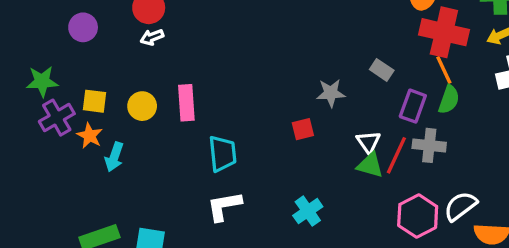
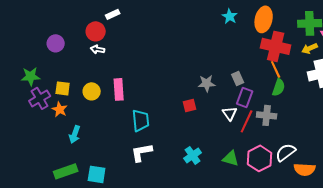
white arrow: (152, 37) -> (98, 49), turned 32
gray rectangle: (382, 70) -> (238, 78), moved, turned 32
purple rectangle: (413, 106) -> (245, 97), moved
cyan arrow: (114, 157) -> (75, 134), moved
green triangle: (370, 165) -> (231, 158), moved

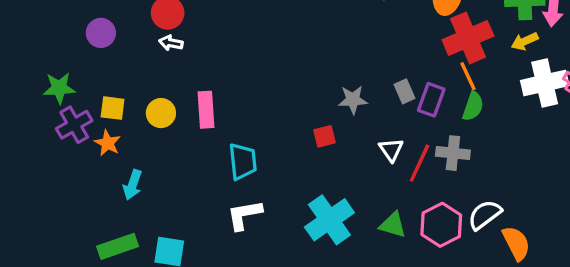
red cross: (276, 46) -> (468, 38), turned -36
purple rectangle: (245, 97) -> (431, 100), moved
cyan cross: (193, 155) -> (329, 220), size x1.6
orange semicircle: (305, 169) -> (516, 243), turned -120

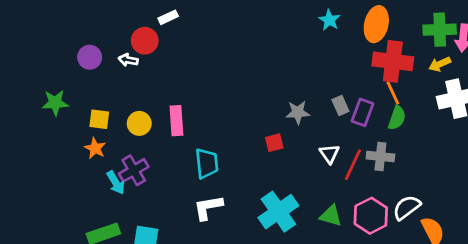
red cross: (468, 38) -> (393, 61), turned 30
white arrow: (171, 43) -> (128, 60), moved
purple cross: (74, 125) -> (134, 170), moved
cyan arrow: (133, 185) -> (116, 183), turned -50

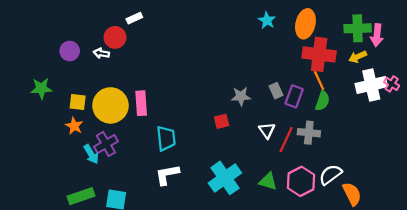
yellow circle: (139, 123) -> (110, 105), size x1.8

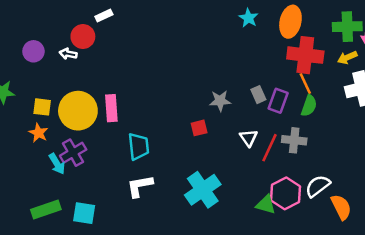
green triangle: (268, 181) -> (266, 205), moved

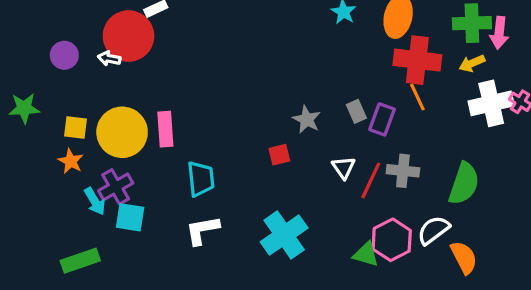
red circle: (83, 37) -> (128, 36), size x1.6
gray star: (220, 101) -> (307, 119), turned 30
green semicircle: (309, 106) -> (464, 184), moved, size x1.5
cyan square: (84, 213) -> (130, 217), moved

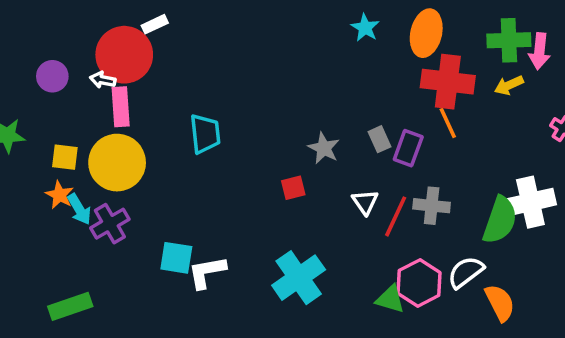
white cross: (491, 103) -> (530, 202), moved
pink rectangle: (165, 129) -> (121, 107), moved
cyan trapezoid: (201, 179) -> (205, 134), moved
cyan arrow: (95, 201) -> (79, 209), moved
cyan square: (130, 217) -> (176, 258), moved

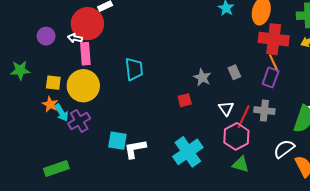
purple rectangle: (408, 148) -> (271, 77), moved
pink hexagon: (419, 283) -> (236, 136), moved

